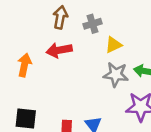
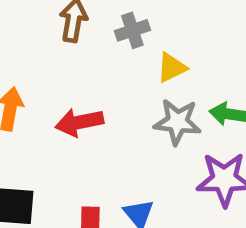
red arrow: (59, 50) -> (79, 122), moved

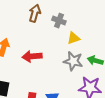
gray cross: (132, 30) -> (59, 21), turned 32

